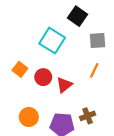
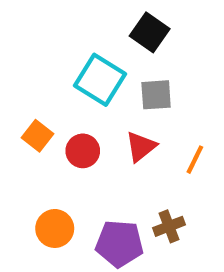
gray square: (98, 41) -> (156, 95), moved
orange line: (94, 70) -> (195, 160), moved
red triangle: (64, 85) -> (141, 147), moved

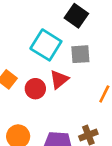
red triangle: (141, 147) -> (59, 79), moved

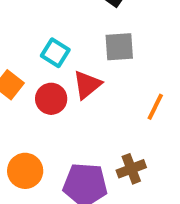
cyan square: (46, 45) -> (55, 53), moved, size x0.6

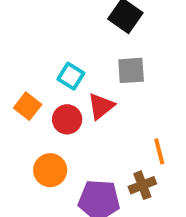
orange line: (155, 107) -> (159, 151), moved, turned -40
orange circle: (25, 171) -> (50, 170), moved

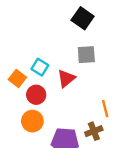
cyan square: (71, 76) -> (40, 67), moved
red circle: (67, 119) -> (36, 95), moved

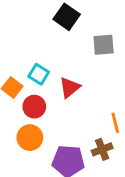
black square: (83, 18) -> (67, 17), moved
gray square: (86, 55) -> (104, 45), moved

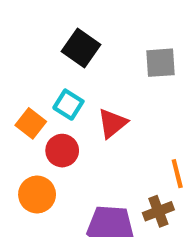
black square: (67, 17) -> (81, 48), moved
orange circle: (30, 138) -> (37, 195), moved

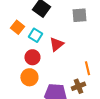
orange square: (31, 123) -> (17, 27), moved
orange circle: (37, 195) -> (29, 77), moved

